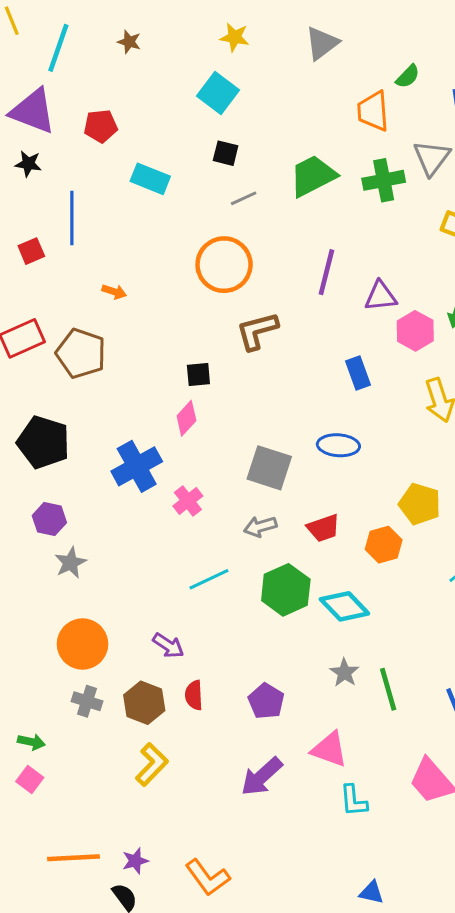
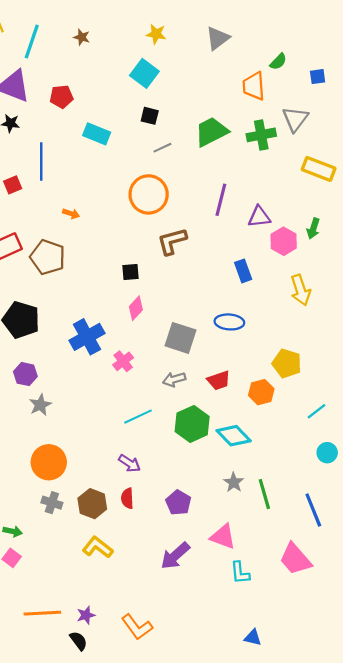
pink diamond: (186, 418) -> (136, 308), moved
purple arrow: (168, 646) -> (129, 463), moved
yellow L-shape: (152, 764) -> (98, 547), turned -96

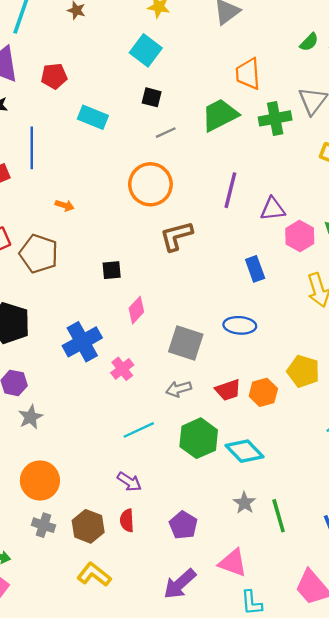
green semicircle: (278, 62) -> (309, 42), moved
orange trapezoid: (254, 86) -> (248, 74), moved
black square: (131, 272) -> (112, 270), moved
orange hexagon: (261, 392) -> (263, 392), moved

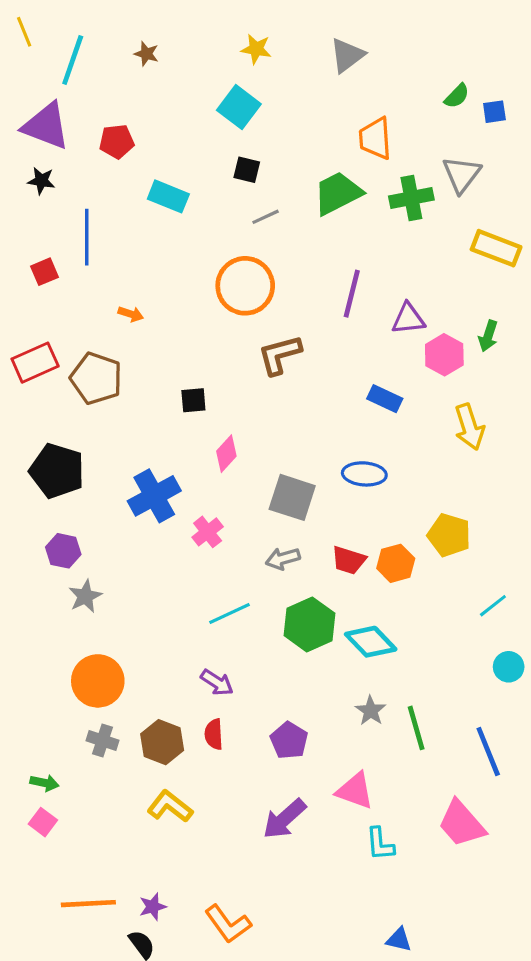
blue rectangle: (255, 269) -> (385, 399), turned -45
red trapezoid: (228, 390) -> (349, 560), turned 36

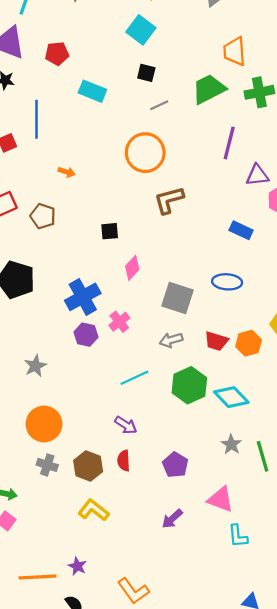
purple line: (352, 294) -> (229, 143), moved
brown pentagon: (96, 378) -> (43, 216), size x0.7
purple hexagon: (63, 551) -> (86, 335), moved
purple arrow: (284, 819) -> (172, 519), size x0.7
purple star: (153, 907) -> (77, 566), moved, turned -30

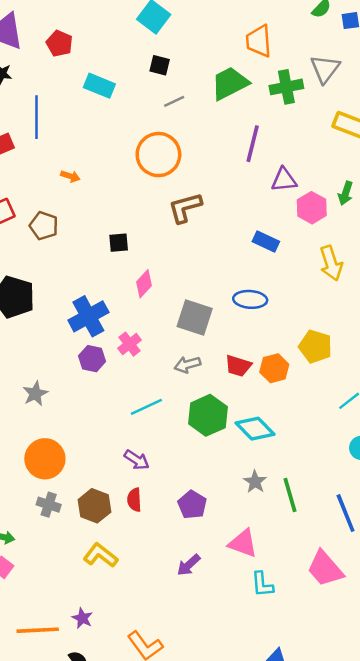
red pentagon: (57, 54) -> (59, 43), turned 30

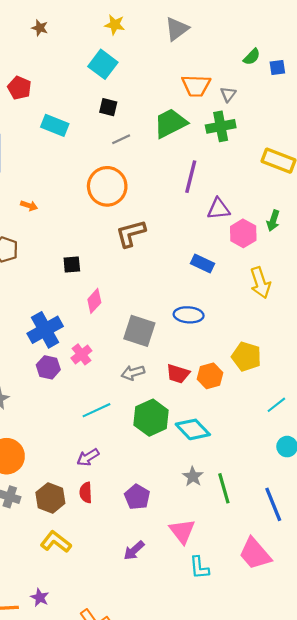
orange trapezoid: (259, 41) -> (196, 86), turned -84
gray triangle: (325, 69) -> (228, 94), moved, size x0.6
purple arrow: (137, 460) -> (88, 457), turned 115
pink triangle: (243, 543) -> (182, 531), turned 32

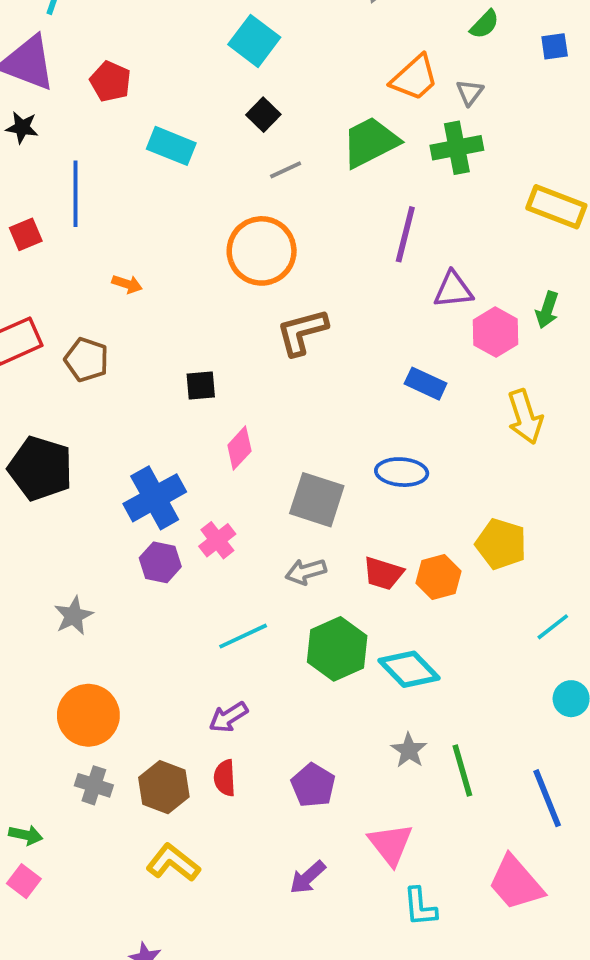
green semicircle: (252, 57) -> (485, 24), moved
orange trapezoid: (196, 86) -> (414, 78), turned -44
black square: (108, 107) -> (263, 115), turned 30

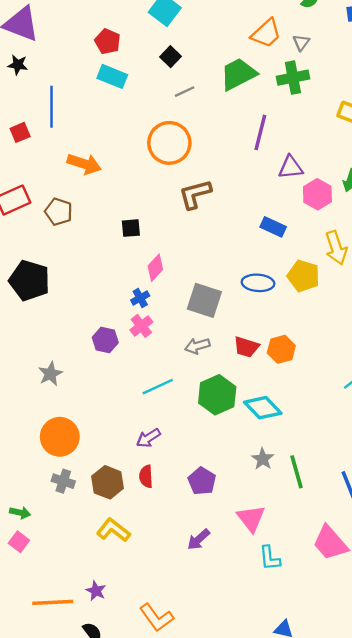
red pentagon: (110, 81) -> (108, 41), moved
orange arrow: (127, 284) -> (84, 164), size x1.8
blue cross: (155, 498) -> (140, 298), moved, size x0.5
yellow pentagon: (501, 544) -> (303, 276), moved

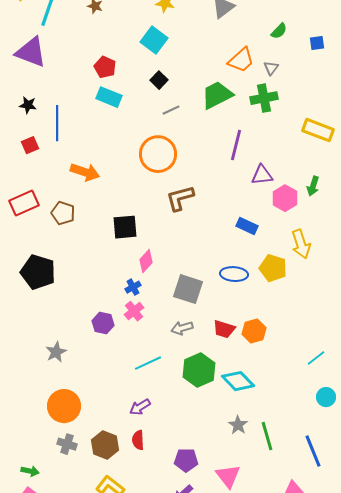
black star: (18, 65) -> (28, 105), moved
black square: (131, 228) -> (125, 227), size x1.5
purple pentagon: (202, 481) -> (186, 460), moved, turned -30

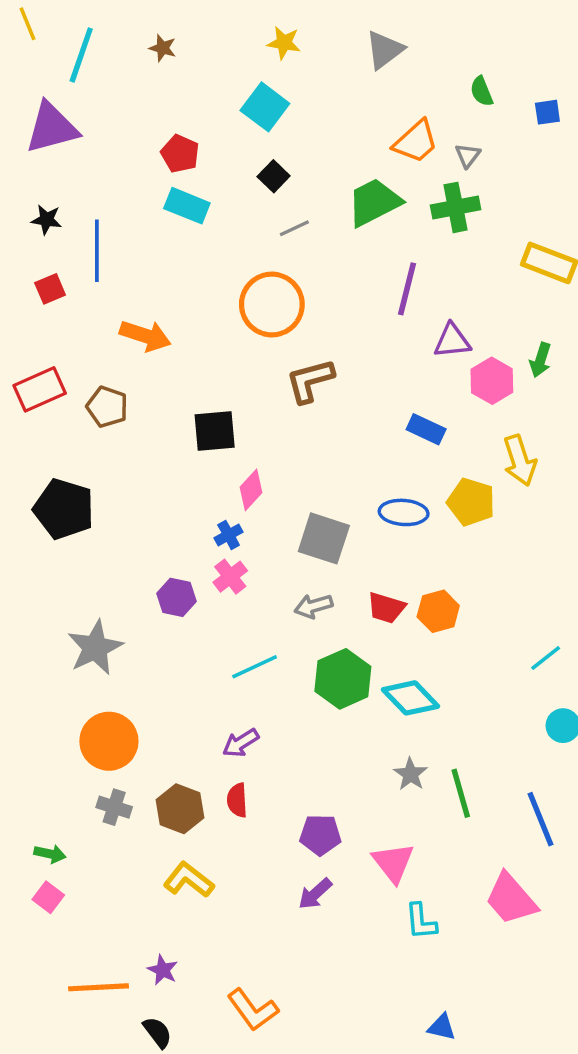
green semicircle: (279, 31) -> (482, 91), turned 114
purple triangle: (31, 52) -> (52, 128), turned -36
gray star: (56, 352) -> (95, 648), size x1.5

